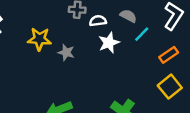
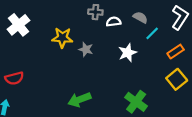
white star: (109, 43) -> (127, 53), moved

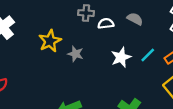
cyan line: (152, 33) -> (148, 55), moved
yellow star: (62, 38) -> (50, 41), turned -30

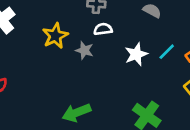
white semicircle: (106, 24) -> (103, 29), moved

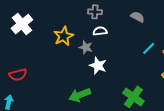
white star: (136, 54) -> (98, 66), moved, turned -30

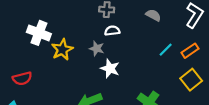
white cross: (22, 24) -> (39, 33), moved, turned -30
yellow star: (64, 36) -> (62, 50), moved

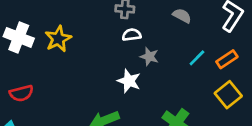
white cross: (39, 33) -> (19, 37), moved
gray star: (97, 48) -> (149, 57), moved
yellow star: (62, 50) -> (58, 39), moved

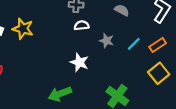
yellow star: (58, 39) -> (23, 29), turned -30
gray star: (149, 57) -> (107, 41), moved

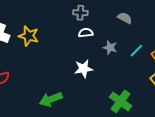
white star: (79, 62) -> (84, 69), turned -30
green arrow: (60, 94) -> (51, 99), moved

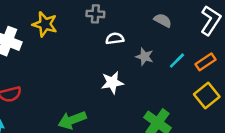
gray cross: (80, 13) -> (95, 14), moved
yellow star: (29, 36) -> (45, 24), moved

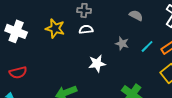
yellow star: (45, 24) -> (55, 28), moved
white semicircle: (115, 38) -> (86, 29), moved

